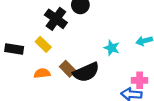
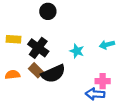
black cross: (56, 19) -> (38, 48), moved
yellow rectangle: (43, 44) -> (14, 39), moved, turned -40

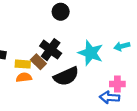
yellow rectangle: (14, 39) -> (23, 64), moved
cyan star: (77, 51) -> (91, 53), size x1.6
brown rectangle: (36, 70) -> (38, 62), moved

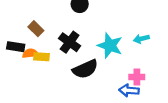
brown rectangle: (38, 62) -> (36, 29), moved
orange semicircle: (24, 77) -> (30, 53), moved

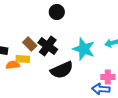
brown rectangle: (36, 29) -> (30, 44), moved
orange semicircle: (30, 53) -> (13, 65), moved

